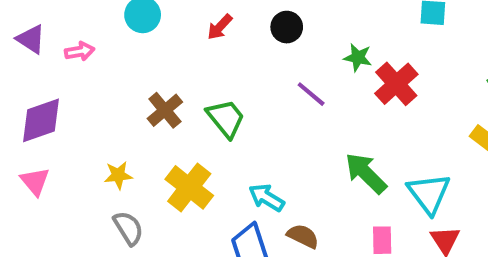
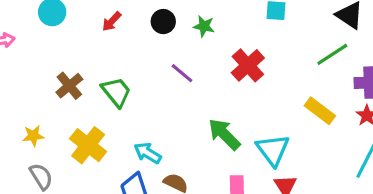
green star: (358, 57) -> (204, 26), moved

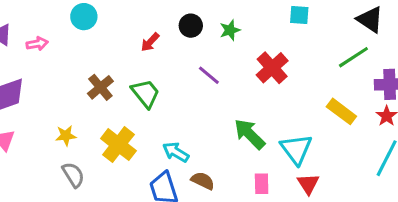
red arrow: (112, 22) -> (150, 42), moved
green star: (204, 26) -> (230, 30), turned -30

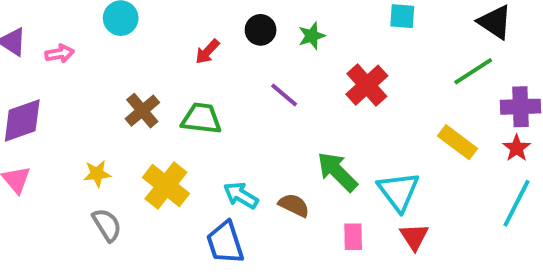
green trapezoid: (146, 93) -> (201, 119), turned -44
brown semicircle: (203, 181) -> (294, 205), moved

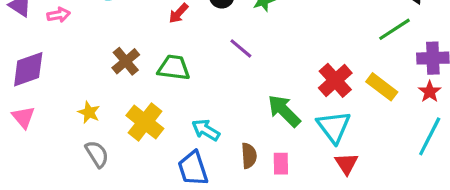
red cross: (367, 85) -> (335, 80), moved
yellow star: (97, 174) -> (89, 112), turned 30
brown semicircle: (294, 205) -> (249, 156), moved, turned 60
pink rectangle: (353, 237) -> (281, 164), moved

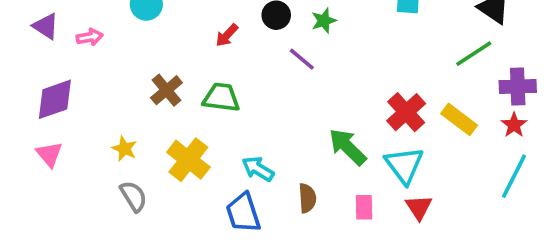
purple line: (241, 48) -> (302, 59), moved
pink rectangle: (281, 164) -> (364, 207), moved

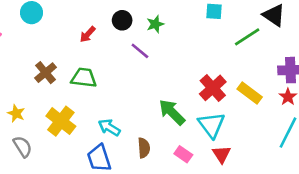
green line: (474, 54) -> (247, 37), moved
pink rectangle: (364, 207) -> (183, 154), turned -54

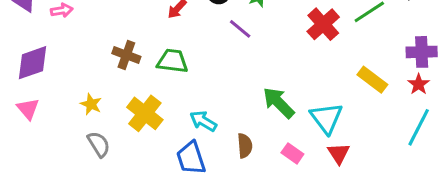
brown cross: (46, 73) -> (126, 55), turned -30
red cross: (213, 88) -> (323, 24), moved

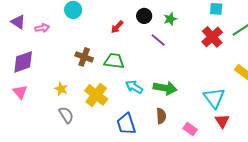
green arrow: (279, 103) -> (165, 88), moved, turned 145
cyan arrow: (203, 121) -> (134, 87), moved
pink rectangle: (292, 153) -> (190, 129), moved

